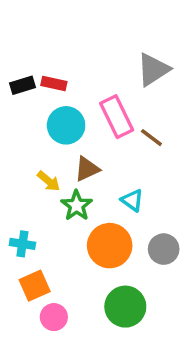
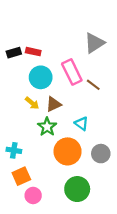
yellow arrow: (49, 181) -> (32, 103), moved

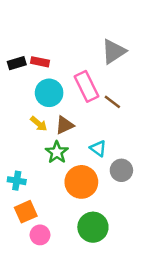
gray circle: (101, 154) -> (121, 170), moved

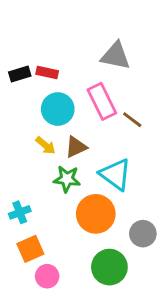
gray triangle: (114, 51) -> (116, 56), moved, turned 44
cyan triangle: (98, 148) -> (116, 174), size x1.6
green star: (57, 152) -> (67, 179), turned -30
gray circle: (121, 170) -> (143, 234), moved
cyan cross: (17, 181) -> (20, 212), turned -30

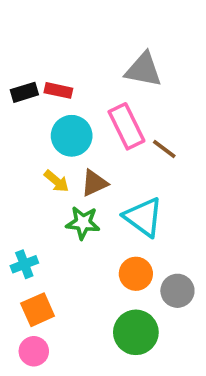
orange circle: (96, 214) -> (136, 274), moved, size x0.7
pink circle: (47, 276) -> (34, 351), moved

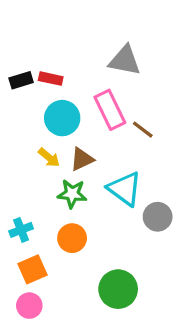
orange circle: (136, 274) -> (72, 238), moved
gray circle: (177, 291) -> (158, 217), moved

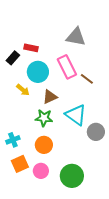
black rectangle: (21, 80) -> (13, 58), moved, turned -32
yellow arrow: (49, 158) -> (23, 90), moved
pink circle: (29, 306) -> (41, 171), moved

